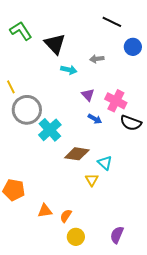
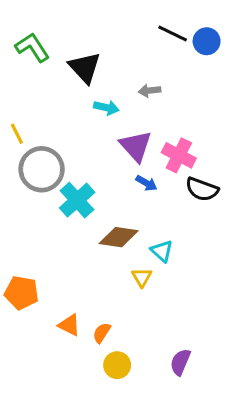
blue circle: (133, 47) -> (207, 41), moved
purple triangle: (88, 95) -> (136, 146), size x1.6
orange triangle: (45, 211) -> (69, 325), turned 35

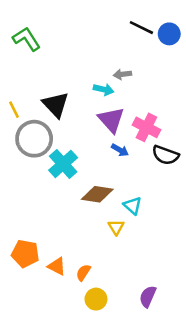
black triangle: (85, 67) -> (56, 105), moved
cyan arrow: (106, 108) -> (104, 89), moved
orange pentagon: (22, 293) -> (25, 254), moved

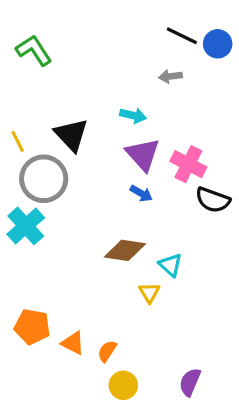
gray arrow: (122, 74) -> (170, 76), moved
blue arrow: (120, 150) -> (141, 193), moved
cyan cross: (63, 164) -> (26, 226), moved

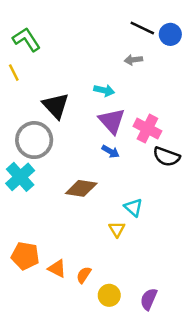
yellow line: (18, 141) -> (14, 73), moved
brown diamond: (125, 250) -> (81, 188), moved
yellow circle: (123, 385) -> (109, 295), moved

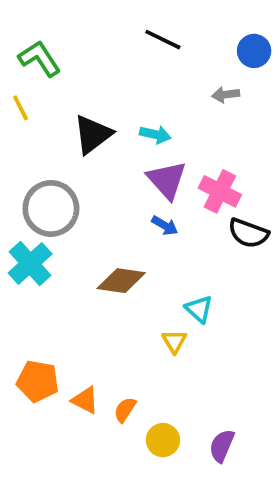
black line: (142, 28) -> (163, 40), moved
gray arrow: (133, 60) -> (226, 95), moved
black triangle: (56, 106) -> (93, 134), moved, turned 36

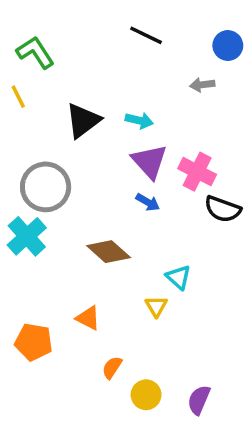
brown diamond: (121, 281) -> (109, 252), turned 33
orange triangle: (85, 400) -> (88, 318), moved

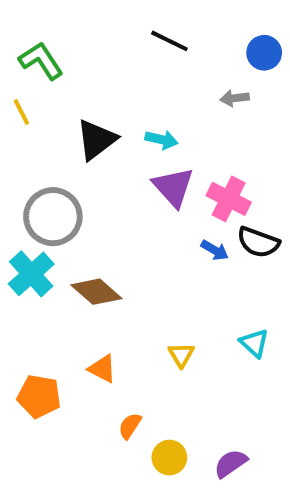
blue arrow: (148, 202) -> (215, 250), moved
brown diamond: (109, 252) -> (96, 292), moved
cyan triangle: (178, 277) -> (254, 343), moved
purple semicircle: (199, 400) -> (231, 463), turned 32

